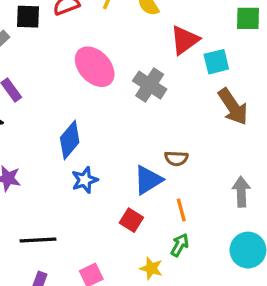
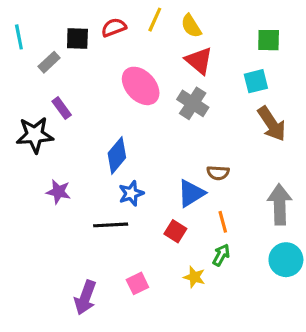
green square: (248, 18) -> (269, 40), moved
red triangle: (185, 40) -> (199, 61), moved, turned -44
gray arrow: (241, 192) -> (280, 204), size x1.4
black line: (38, 240) -> (111, 225), moved

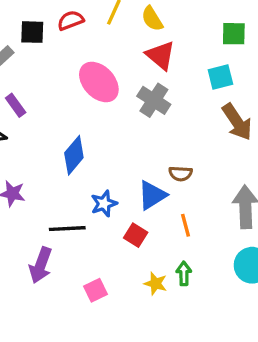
blue star: (131, 193) -> (104, 204), moved
green arrow: (221, 255) -> (184, 274), moved, turned -30
purple arrow: (85, 298) -> (41, 265), moved

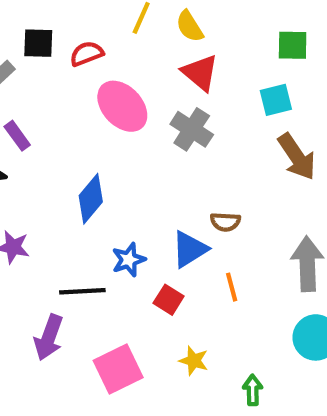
red semicircle: (71, 20) -> (87, 54), moved
green arrow: (184, 274) -> (253, 390), moved
pink square: (96, 290) -> (118, 369), size x1.6

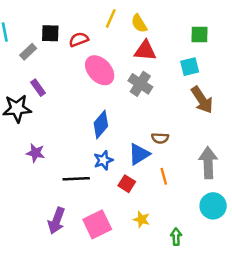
red triangle: (200, 73) -> (145, 51), turned -35
blue diamond: (91, 199) -> (101, 125), moved
purple arrow: (49, 337) -> (56, 221), moved

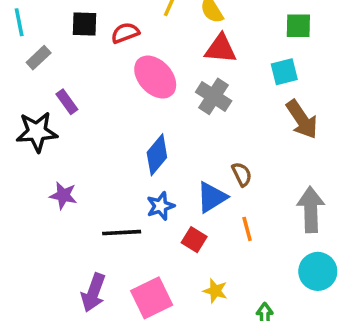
gray rectangle: (28, 52) -> (39, 58), moved
brown semicircle: (160, 138) -> (242, 174), turned -119

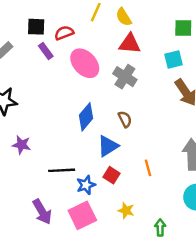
purple rectangle: (67, 102) -> (46, 51), moved
brown semicircle: (242, 174) -> (125, 119), moved
blue triangle: (212, 197) -> (108, 146), moved
blue star: (161, 206) -> (86, 185), moved
purple arrow: (93, 293) -> (42, 212), turned -50

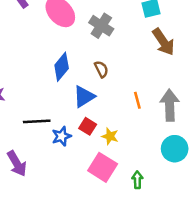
orange line: (148, 168) -> (137, 100), moved
yellow star: (126, 210) -> (110, 136), moved
pink square: (82, 215) -> (103, 167), moved, turned -32

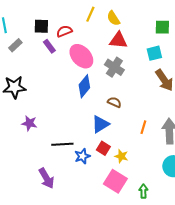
blue diamond: (62, 67) -> (84, 86), moved
brown semicircle: (101, 69) -> (114, 102), turned -40
orange line: (137, 100) -> (143, 127), turned 32

